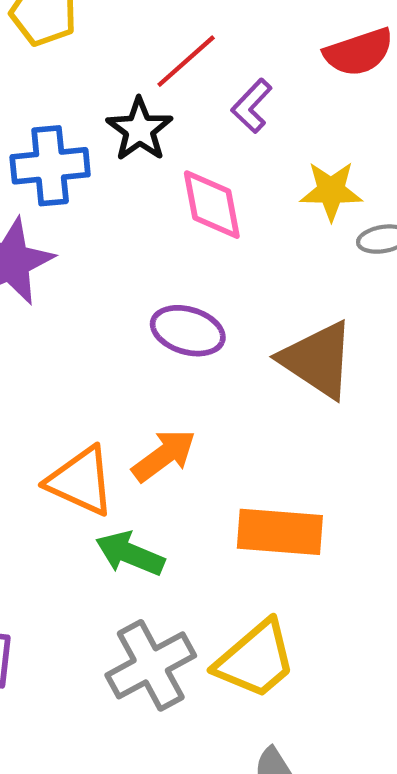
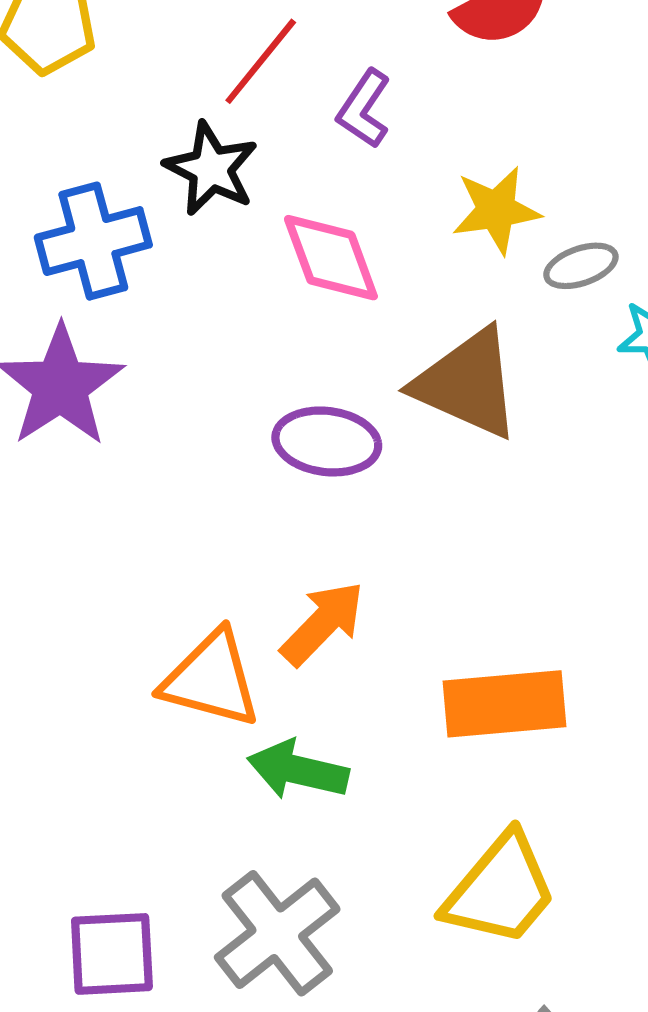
brown triangle: (317, 360) -> (467, 384), moved
gray cross: (151, 665) -> (277, 933), moved

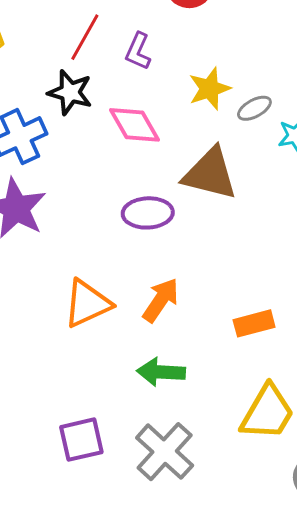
orange triangle: (211, 679) -> (87, 304), moved, turned -30
orange rectangle: (505, 704) -> (254, 323), size x0.7
purple square: (112, 954) -> (81, 440), moved

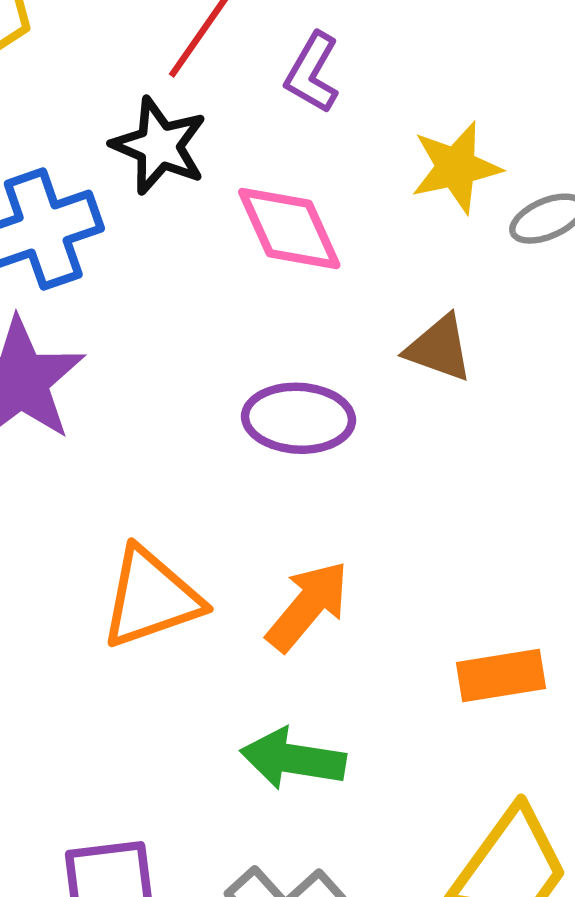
brown triangle: (210, 174) -> (439, 348), size x0.6

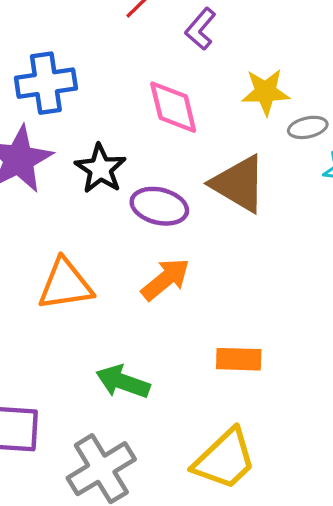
black star: (159, 146) -> (100, 169), moved
brown triangle: (439, 348) -> (239, 184), size x1.6
orange arrow: (308, 606) -> (165, 279), moved

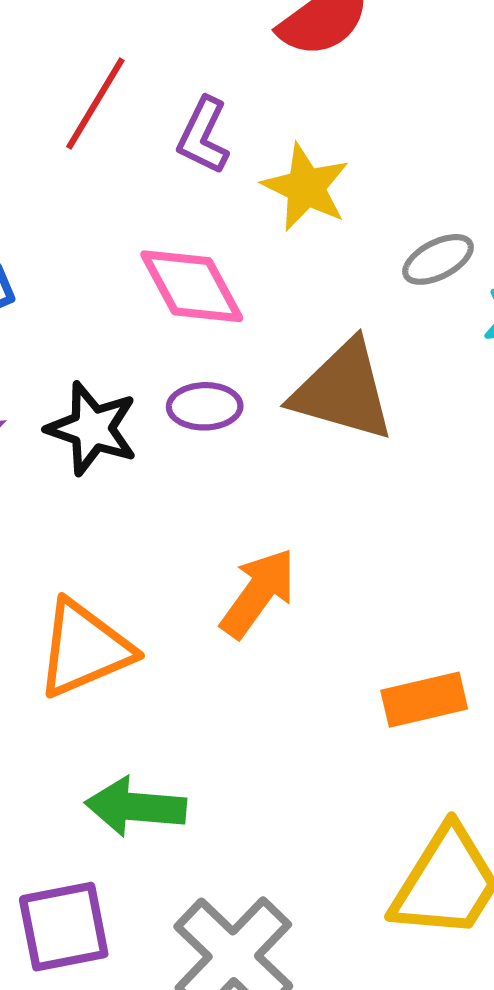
yellow star: (266, 92) -> (306, 187), moved, turned -30
purple ellipse: (159, 206) -> (205, 406), moved, size x0.7
green arrow: (123, 382) -> (136, 807), moved

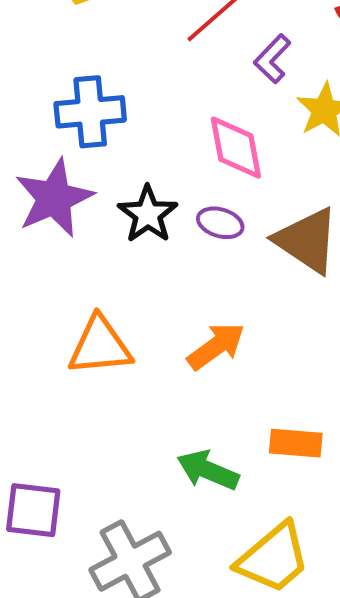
green arrow: (136, 807) -> (208, 470), moved

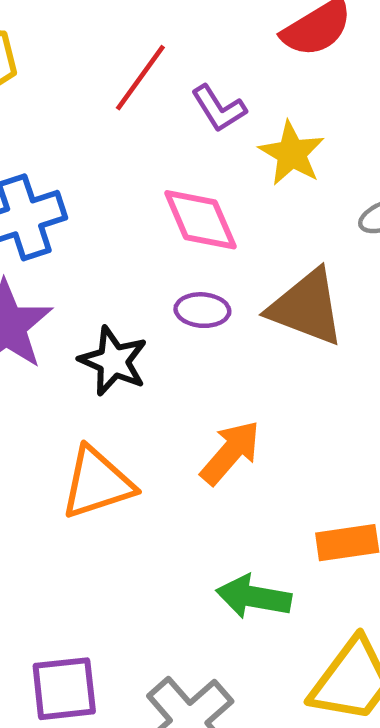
purple L-shape: (272, 59) -> (219, 108), turned -63
black star: (148, 214) -> (113, 361), moved

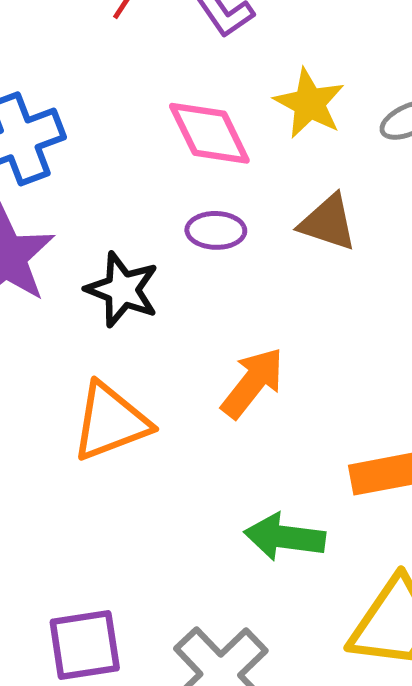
yellow star: (292, 153) -> (309, 103), moved
brown triangle: (306, 307) -> (328, 223), size x0.7

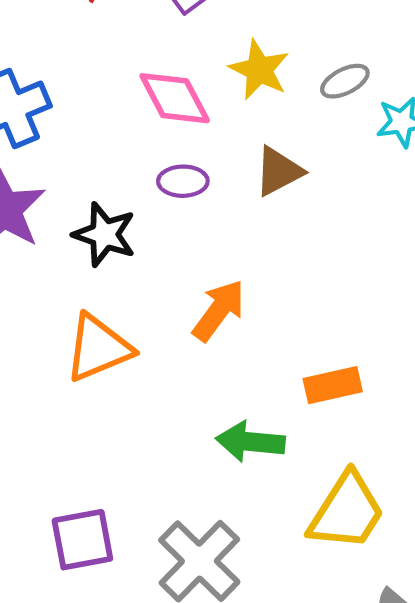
brown triangle: (328, 223) -> (279, 171), turned -44

